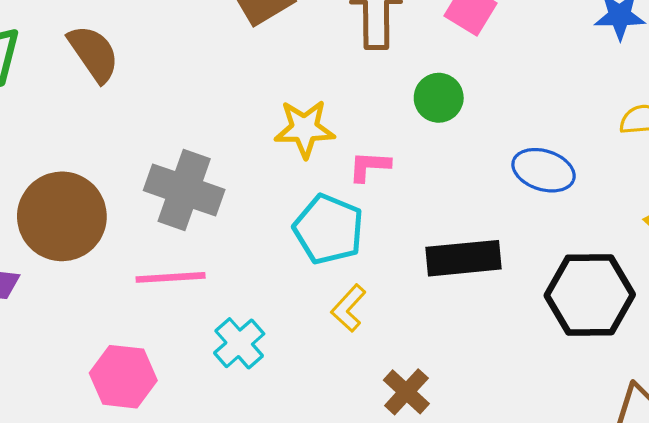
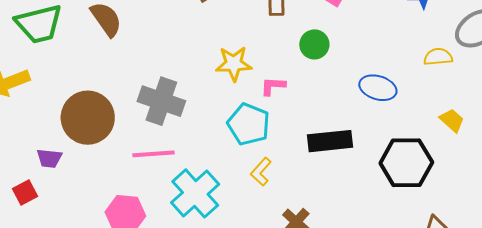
cyan cross: (239, 343) -> (195, 193), size x1.6

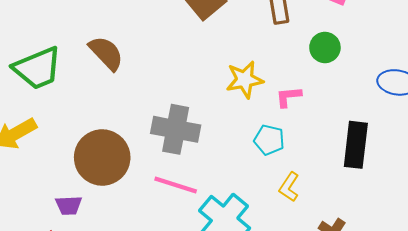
cyan pentagon: (249, 124) -> (269, 140), size x0.7
black rectangle: (330, 141) -> (356, 145), turned -69
pink line: (153, 154) -> (176, 185), turned 30

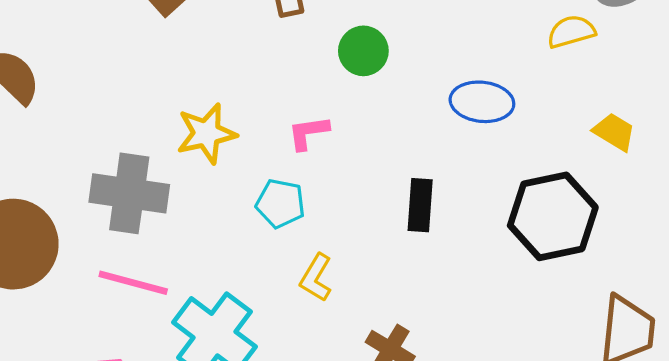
yellow star: (245, 80) -> (206, 134), moved
black rectangle: (356, 145) -> (420, 205), size x0.7

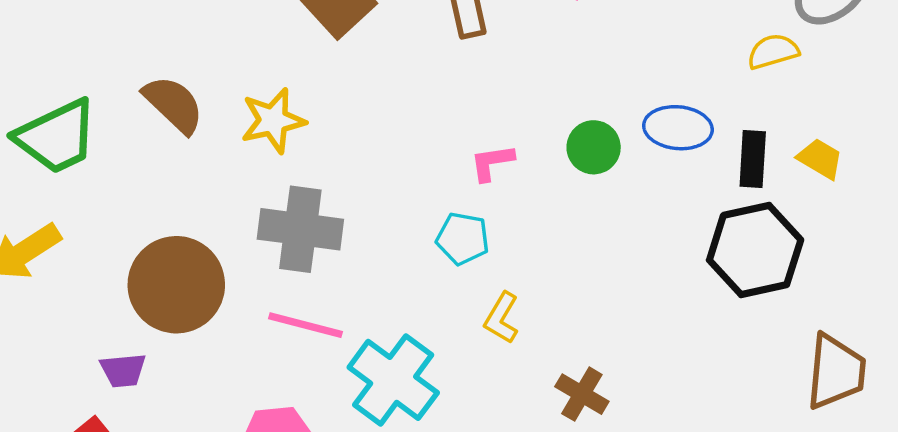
green circle: (363, 51) -> (594, 147), moved
yellow star: (206, 134) -> (273, 121), moved
black rectangle: (420, 205) -> (753, 159), moved

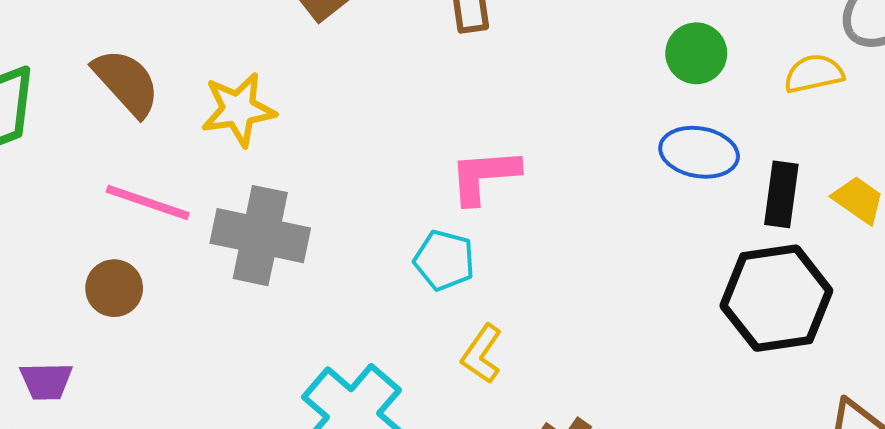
green circle: (594, 147) -> (696, 53), moved
pink L-shape: (492, 162) -> (484, 176), size x1.4
brown circle: (176, 285) -> (114, 288), size x0.5
pink line: (305, 325) -> (148, 202), moved

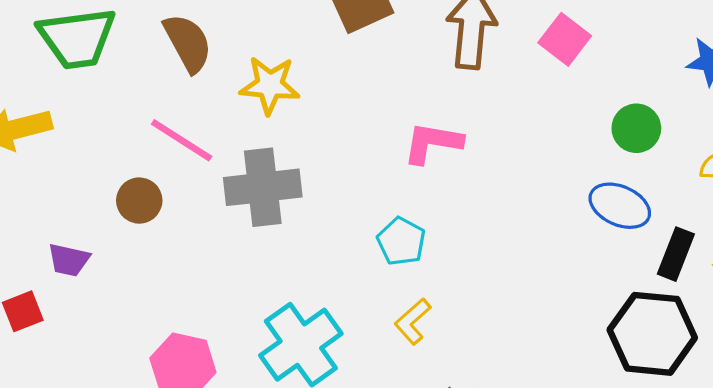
pink L-shape: (484, 176) -> (433, 143), moved
gray cross: (260, 236) -> (263, 187), turned -32

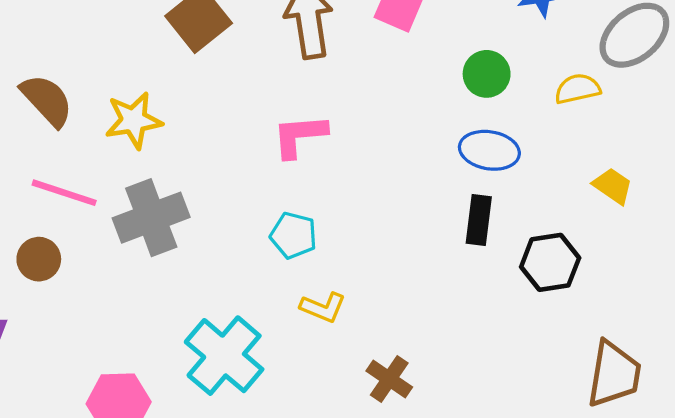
black rectangle: (676, 254) -> (479, 220), moved
yellow L-shape: (413, 321) -> (323, 307), turned -102
black hexagon: (652, 334) -> (550, 262), size x0.7

